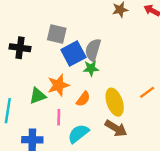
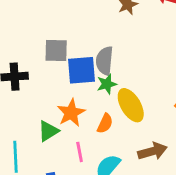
blue square: (73, 53) -> (82, 70), turned 35
yellow ellipse: (115, 102) -> (131, 105), moved
brown arrow: (116, 128) -> (152, 151), turned -35

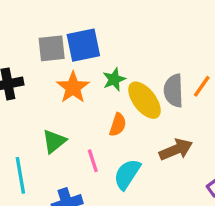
gray semicircle: (105, 61) -> (174, 91), moved
blue square: (82, 70) -> (83, 45), moved
orange star: (71, 113) -> (73, 87), moved

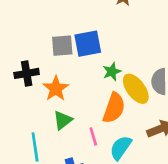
orange star: (73, 87) -> (56, 89), moved
orange semicircle: (118, 125) -> (114, 108), size x1.6

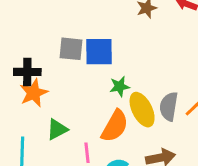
orange star: (56, 89) -> (34, 93), moved

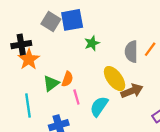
gray square: (71, 49) -> (51, 22), turned 36
yellow ellipse: (142, 110) -> (115, 79), moved
orange semicircle: (115, 126) -> (67, 79), moved, size x0.6

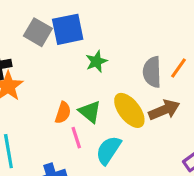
green triangle: (51, 83) -> (90, 112), moved, turned -42
brown arrow: (132, 91) -> (164, 110), moved

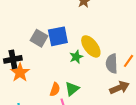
yellow ellipse: (129, 110) -> (91, 46), moved
green triangle: (90, 112) -> (72, 89), turned 42

